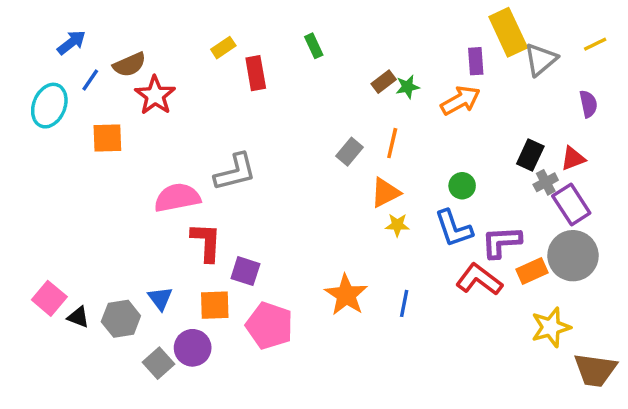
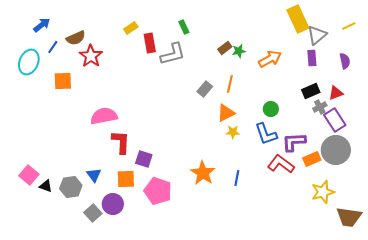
purple rectangle: (476, 61) -> (312, 58), moved
black rectangle: (530, 155) -> (311, 91), turned 42
gray L-shape: (235, 172) -> (173, 54), moved

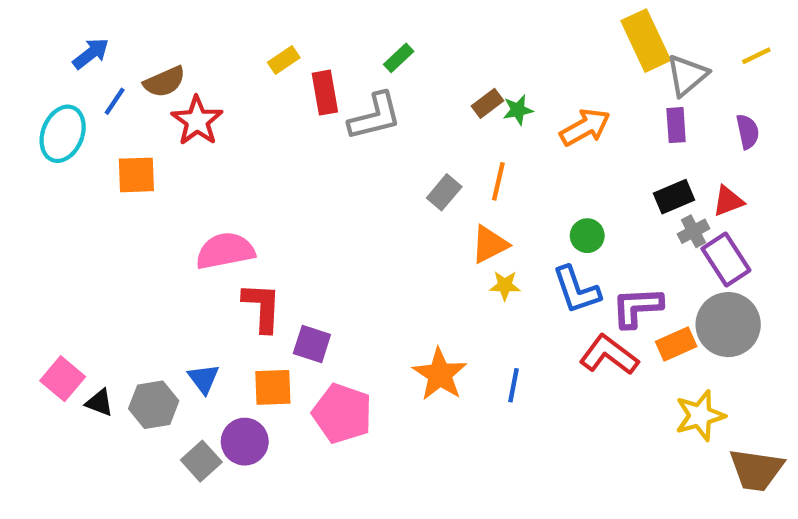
green rectangle: (184, 27) -> (399, 58), turned 72

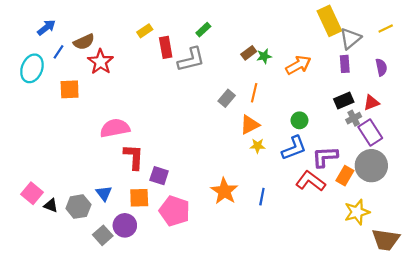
blue L-shape: (576, 290) -> (294, 148), turned -92
orange rectangle: (676, 344) -> (345, 176), turned -36

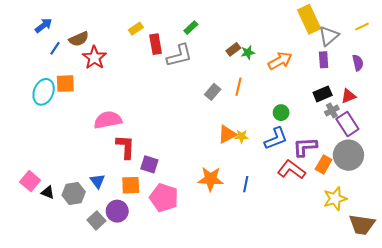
cyan ellipse: (32, 68) -> (44, 92), moved
orange triangle: (250, 125) -> (227, 134), moved
orange star: (224, 191) -> (211, 179), turned -30

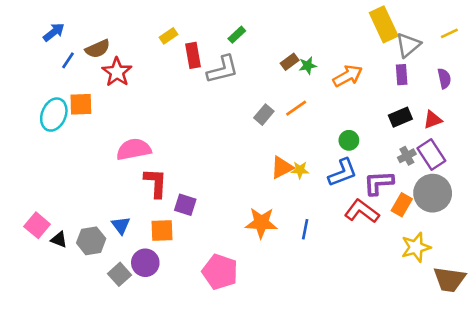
orange line: (239, 87) -> (296, 108), turned 42
gray cross: (332, 111) -> (407, 156), moved
pink pentagon: (164, 198) -> (220, 272), moved

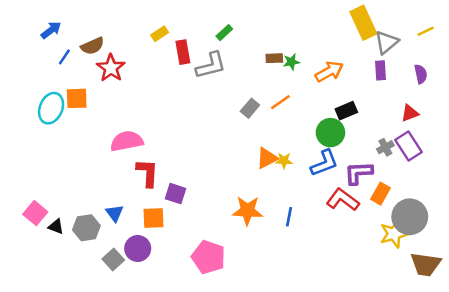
brown rectangle: (290, 62) -> (274, 58), turned 35
black rectangle: (400, 117) -> (346, 111), moved
green circle: (349, 140) -> (330, 133), size x1.5
gray circle: (433, 193) -> (410, 217), moved

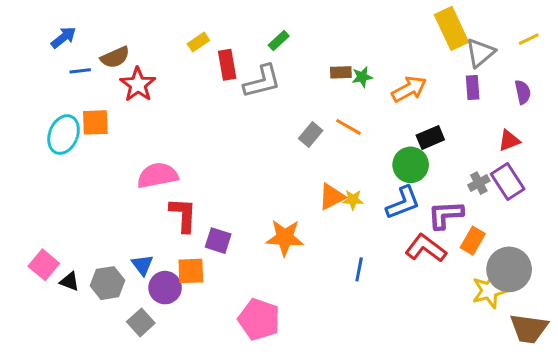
blue line: (64, 57) -> (80, 71), turned 49
orange line: (280, 102) -> (348, 127), turned 65
orange star: (247, 211) -> (285, 238), moved
purple circle: (138, 248) -> (165, 288), moved

